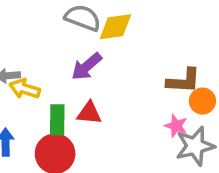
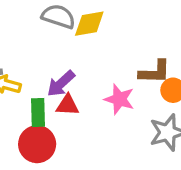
purple arrow: (87, 66) -> (61, 84), moved
pink star: (176, 126) -> (119, 99), moved, size x1.4

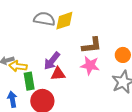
brown L-shape: (155, 72) -> (92, 45), moved
green rectangle: (38, 112) -> (29, 81), moved

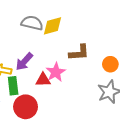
purple arrow: (52, 61) -> (24, 62), moved
pink star: (90, 65) -> (56, 72), moved, turned 30

